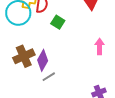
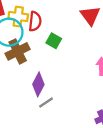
brown cross: (24, 56) -> (18, 51), moved

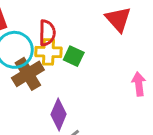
yellow cross: (18, 17) -> (48, 52), moved

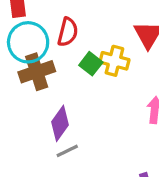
yellow cross: (48, 52) -> (114, 61), moved

